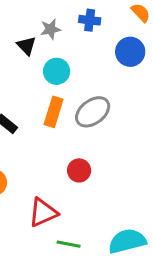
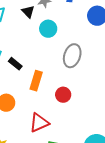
orange rectangle: (54, 112) -> (36, 81), moved
gray ellipse: (93, 112) -> (72, 56), turned -35

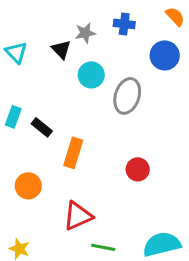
gray ellipse: (72, 56) -> (127, 96), moved
red circle: (63, 95) -> (138, 169), moved

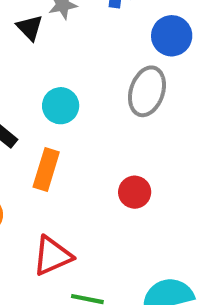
cyan circle: (91, 75) -> (61, 106), moved
gray ellipse: (127, 96) -> (147, 91), moved

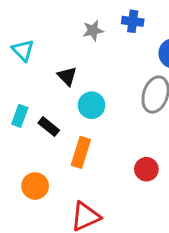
black triangle: (30, 28) -> (67, 76), moved

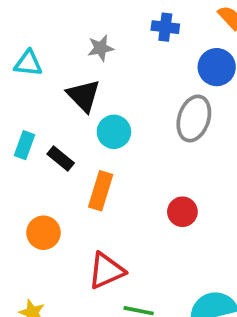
gray star: (93, 30) -> (101, 48), moved
cyan triangle: (23, 50) -> (28, 63), turned -40
black triangle: (67, 76) -> (83, 96), size x1.4

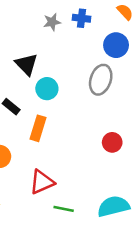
gray star: (101, 48) -> (52, 22), moved
red circle: (182, 212) -> (112, 142), moved

